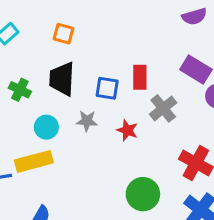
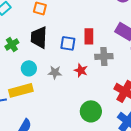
green cross: (20, 90) -> (12, 44), turned 32
gray cross: (163, 108) -> (104, 56), turned 36
gray star: (87, 121) -> (55, 72), moved

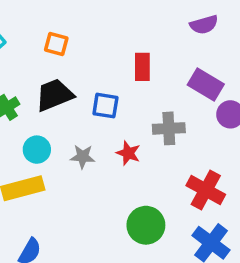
red rectangle: (89, 36) -> (142, 67), moved
black trapezoid: (39, 37) -> (54, 95), turned 65

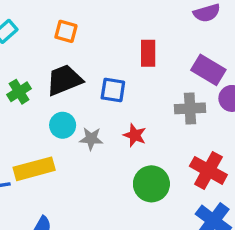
gray cross: (169, 128) -> (190, 108), moved
cyan circle: (37, 150) -> (63, 125), moved
green circle: (146, 225) -> (151, 184), moved

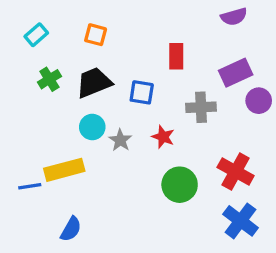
purple rectangle: (208, 70) -> (236, 73), turned -56
green cross: (19, 92) -> (49, 79), moved
gray cross: (190, 108) -> (201, 107), moved
gray star: (91, 139) -> (120, 140), turned 30

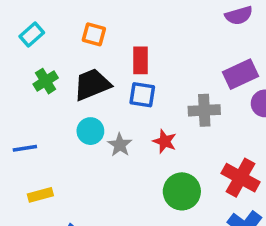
red rectangle: (176, 56) -> (140, 60), moved
yellow rectangle: (64, 170) -> (40, 195), moved, size x0.6
blue line: (30, 186) -> (25, 148), moved

